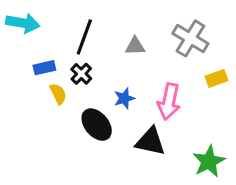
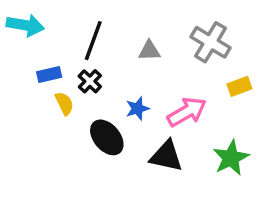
pink arrow: (169, 101) -> (187, 112), turned -132
green star: (209, 161) -> (231, 158), moved

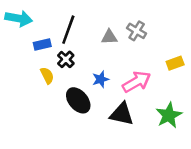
gray cross: (211, 42) -> (137, 31), moved, size x0.7
blue rectangle: (49, 75) -> (42, 45), moved

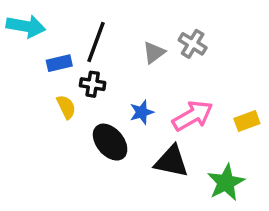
gray triangle: (109, 37) -> (154, 53), turned -35
black cross: (66, 59) -> (93, 84), turned -35
yellow rectangle: (175, 63) -> (247, 121), moved
green star: (169, 115) -> (226, 182), moved

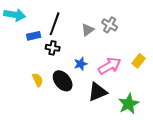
yellow semicircle: (66, 107) -> (38, 80), moved
yellow rectangle: (247, 121) -> (139, 61), moved, turned -32
black triangle: (171, 161) -> (98, 92), turned -35

